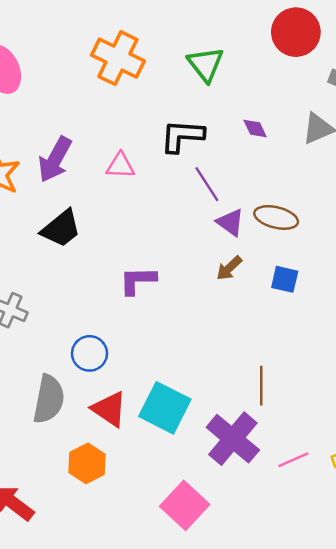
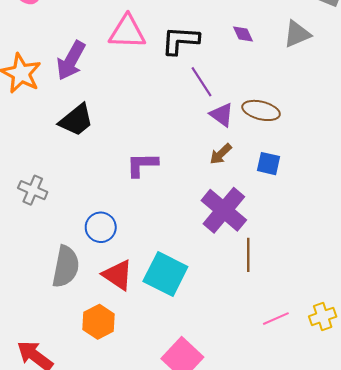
pink triangle: (120, 166) -> (127, 32), moved, size x1.5
purple cross: (233, 439) -> (224, 210), moved

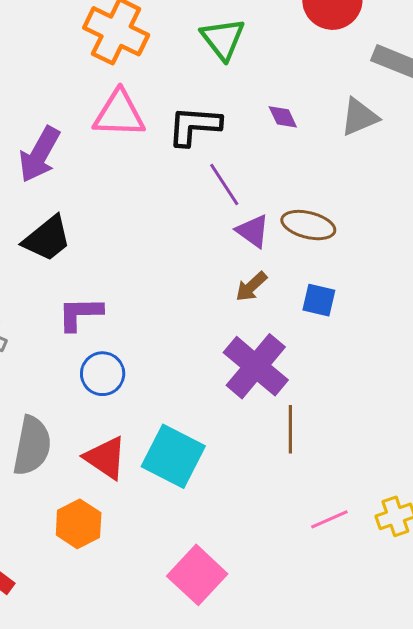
purple L-shape: (142, 165) -> (80, 314), moved
blue circle: (101, 227) -> (103, 374), moved

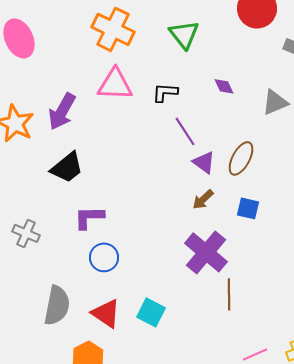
gray triangle: (359, 117) -> (275, 102), moved
black L-shape: (194, 126) -> (165, 92), size x0.7
brown ellipse: (308, 225) -> (241, 158), turned -76
cyan square: (173, 456) -> (151, 312), size x0.7

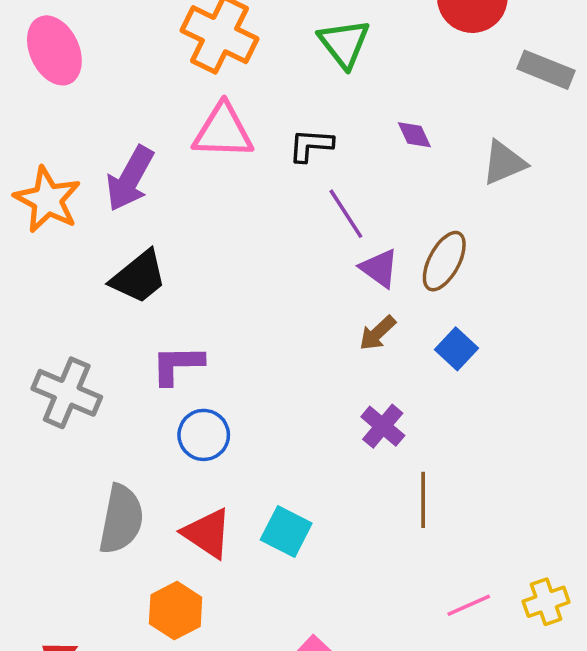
blue square: (248, 208) -> (457, 349), turned 30
gray cross: (26, 233) -> (67, 393), size x1.4
purple cross: (206, 252) -> (383, 426), size x0.6

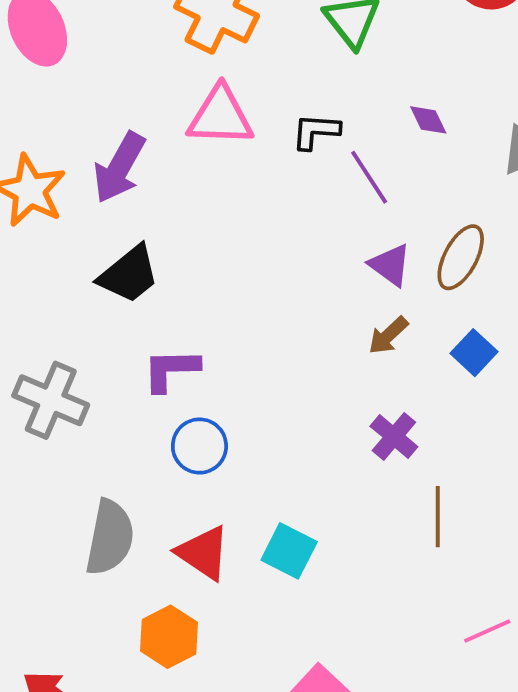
purple line: (346, 214) -> (369, 177), moved

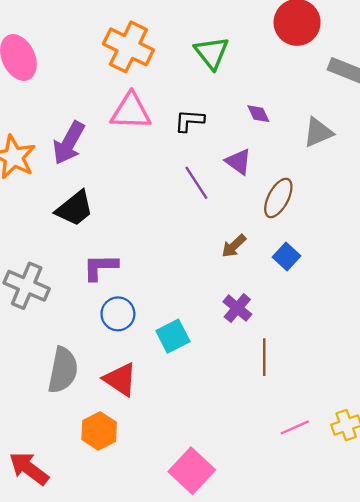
purple line: (369, 177) -> (196, 183), moved
purple triangle: (390, 265) -> (239, 162), moved
cyan square: (289, 551) -> (173, 336), moved, turned 36

